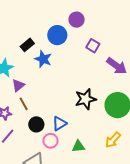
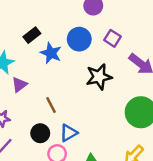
blue circle: (57, 35) -> (79, 39), moved
black star: (86, 99) -> (99, 77), moved
brown line: (24, 104) -> (51, 105), moved

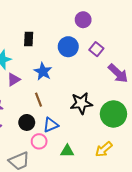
black rectangle: (32, 35) -> (29, 39), turned -56
blue star: (51, 53) -> (43, 71), moved
black star: (99, 77) -> (81, 103), moved

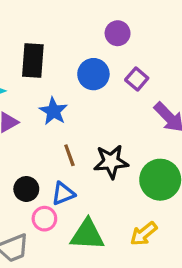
black rectangle: (29, 39) -> (33, 61), size x1.5
brown line: (38, 100) -> (69, 155), moved
green triangle: (67, 151) -> (87, 235), size x1.6

